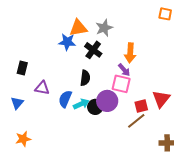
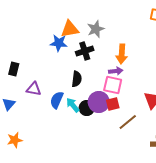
black cross: (93, 50) -> (85, 51), turned 36
purple arrow: (124, 70) -> (116, 71), turned -56
cyan arrow: (81, 104) -> (73, 105), turned -105
red square: (141, 106) -> (113, 104), moved

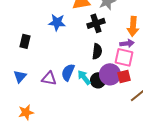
blue star: (59, 43) -> (57, 22), moved
black semicircle: (77, 79) -> (97, 51), moved
purple triangle: (34, 89) -> (49, 78), moved

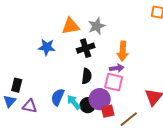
black rectangle: (25, 41) -> (17, 85), moved
red square: (124, 76) -> (108, 111), moved
purple triangle: (49, 78) -> (30, 106), moved

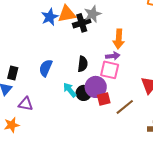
blue star: (47, 47) -> (50, 17), moved, turned -30
black cross: (86, 48) -> (82, 23), moved
blue semicircle: (58, 97) -> (46, 68), moved
purple triangle: (30, 106) -> (26, 104), moved

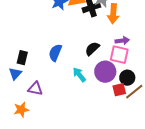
orange arrow: (119, 39) -> (113, 14), moved
black semicircle: (83, 64) -> (92, 49), turned -140
black circle: (84, 93) -> (127, 78), moved
red square: (104, 99) -> (119, 90), moved

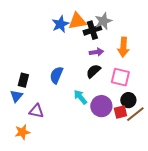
orange arrow: (113, 14) -> (123, 47), moved
purple arrow: (122, 41) -> (96, 52), moved
purple circle: (105, 72) -> (101, 106), moved

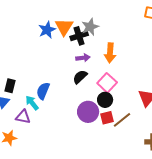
orange triangle: (77, 21) -> (64, 27), turned -48
blue semicircle: (56, 75) -> (43, 91), moved
pink square: (120, 77) -> (107, 83), turned 30
cyan arrow: (80, 97) -> (32, 103), moved
black circle: (128, 100) -> (105, 100), moved

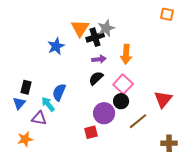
blue star: (47, 30) -> (56, 46), moved
red square: (107, 118) -> (91, 132), moved

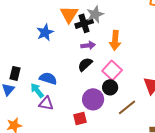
blue semicircle: (59, 92) -> (48, 78), turned 84
purple triangle: (39, 118) -> (46, 103), moved

